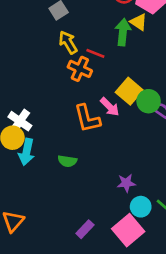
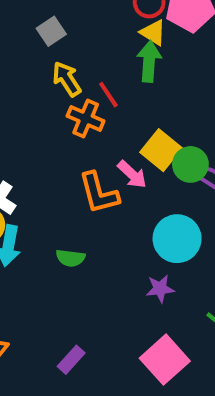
yellow triangle: (139, 22) -> (153, 33), moved
red line: (95, 53) -> (108, 95), turned 36
cyan circle: (141, 207) -> (177, 239), moved, size x1.5
purple rectangle: (85, 229) -> (71, 360), moved

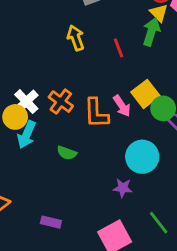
yellow arrow: (67, 79) -> (76, 38), moved
orange cross: (86, 118) -> (61, 102), moved
purple rectangle: (71, 360) -> (51, 222), turned 48

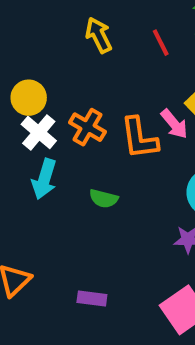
yellow circle: (15, 117) -> (29, 98), moved

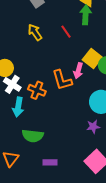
pink arrow: (174, 124) -> (78, 71), turned 63
orange cross: (87, 127) -> (37, 90), moved
green semicircle: (104, 199) -> (33, 136), moved, size x1.5

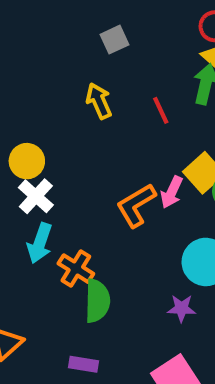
orange L-shape: (62, 80) -> (136, 205), turned 65
orange cross: (37, 90) -> (76, 269), moved
green semicircle: (33, 136) -> (97, 301), moved, turned -105

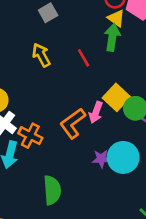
orange cross: (76, 269) -> (30, 136), moved
purple star: (181, 308) -> (101, 159), moved

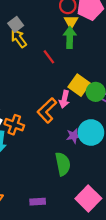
yellow triangle: (116, 18) -> (71, 22), turned 32
yellow arrow: (41, 55) -> (19, 38), moved
green semicircle: (52, 190) -> (63, 164), moved

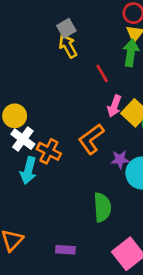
pink arrow: (64, 99) -> (114, 106), moved
purple star: (74, 136) -> (120, 159), moved

